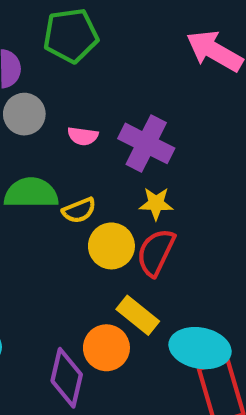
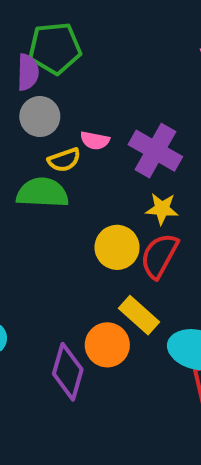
green pentagon: (71, 36) -> (55, 48), moved
yellow semicircle: (79, 210) -> (64, 160), moved

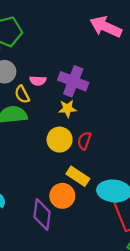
yellow semicircle: (64, 160) -> (22, 94), turned 90
yellow star: (162, 209) -> (67, 109), moved
red semicircle: (159, 256) -> (84, 141), size x0.7

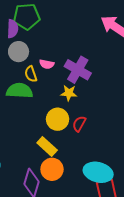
yellow rectangle: (78, 176) -> (47, 147), moved

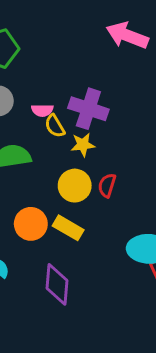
yellow semicircle: (31, 74) -> (55, 126), moved
orange circle: (52, 169) -> (31, 224), moved

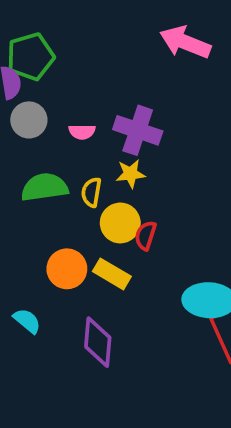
yellow semicircle: (55, 126) -> (91, 192), moved, turned 40
red semicircle: (107, 185) -> (146, 235), moved

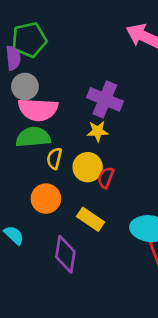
pink semicircle: (82, 132) -> (38, 110), moved, size x2.0
yellow semicircle: (91, 192) -> (54, 158), moved
yellow rectangle: (112, 274) -> (90, 219), moved

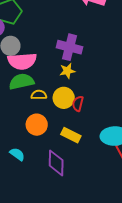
yellow semicircle: (54, 158) -> (39, 95), turned 84

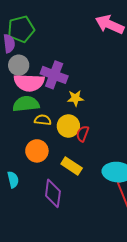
purple cross: (69, 47) -> (54, 75), moved
cyan semicircle: (17, 154) -> (13, 180), turned 35

